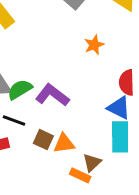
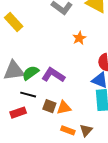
brown triangle: (92, 163) -> (86, 130), moved
orange rectangle: (80, 175) -> (68, 130), moved

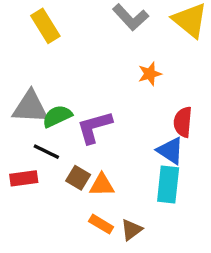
purple L-shape: (53, 75) -> (94, 127), turned -60

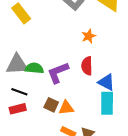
green semicircle: (57, 116) -> (34, 68), turned 36
red semicircle: (183, 122) -> (87, 66), moved
black line: (46, 152) -> (19, 92), moved

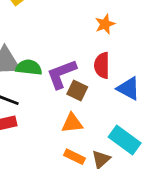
cyan rectangle: (107, 103) -> (125, 140), moved, turned -55
brown square: (51, 105) -> (77, 91), moved

